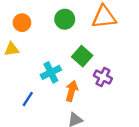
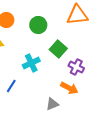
green circle: (65, 19) -> (38, 25), moved
orange arrow: (72, 91) -> (69, 88), moved, turned 102

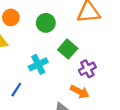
purple cross: (76, 67) -> (87, 69), turned 35

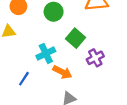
orange arrow: (80, 92) -> (62, 72), moved

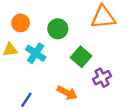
cyan cross: (46, 53) -> (36, 53), moved, turned -30

